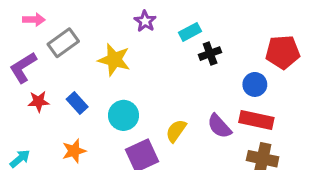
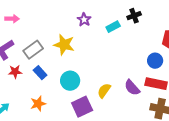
gray rectangle: (63, 43) -> (33, 50), moved
black cross: (210, 54) -> (134, 16), moved

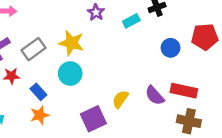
blue circle: (155, 61) -> (171, 48), moved
blue rectangle: (40, 73) -> (38, 92), moved
cyan circle: (70, 81) -> (70, 74), moved

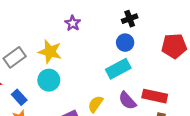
cyan rectangle: (131, 21) -> (118, 69), moved, size x1.5
blue circle: (171, 48) -> (125, 43), moved

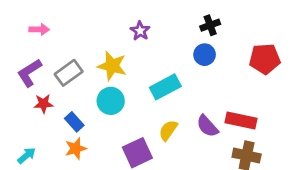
cyan rectangle: (118, 69) -> (165, 87), moved

